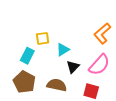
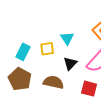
yellow square: (43, 38) -> (47, 49), moved
cyan triangle: (63, 50) -> (67, 38), moved, turned -32

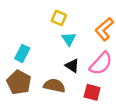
yellow square: (47, 49) -> (59, 18), moved, turned 32
black triangle: (70, 63) -> (72, 66), turned -40

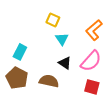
red square: (92, 92) -> (92, 87), moved

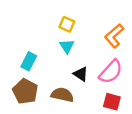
cyan triangle: (62, 39) -> (67, 46), moved

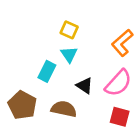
cyan rectangle: (29, 61) -> (47, 71), moved

